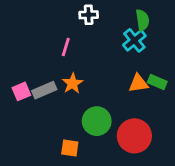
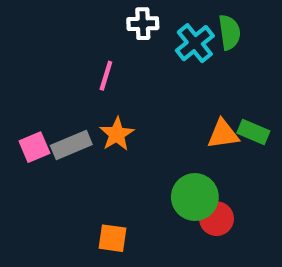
cyan cross: (134, 40) -> (195, 43), moved
green circle: (97, 121) -> (195, 197), moved
red circle: (134, 136) -> (217, 219), size x0.6

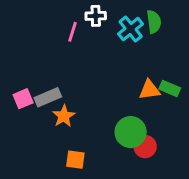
pink line: (106, 76) -> (72, 32), moved
orange star: (117, 134) -> (64, 116), moved

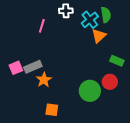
pink line: (72, 32) -> (42, 26), moved
orange triangle: (149, 90) -> (99, 36), moved, turned -35
red circle: (145, 147) -> (110, 82), moved

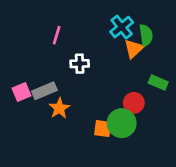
white cross: (66, 11) -> (80, 64), moved
green semicircle: (106, 15) -> (146, 35), moved
red circle: (110, 82) -> (134, 103), moved
orange square: (52, 110) -> (103, 129), moved

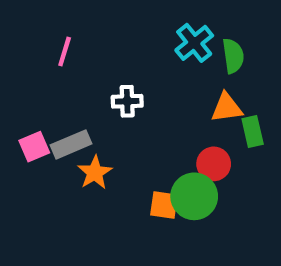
pink line: (57, 35) -> (65, 52), moved
orange triangle: (134, 49) -> (227, 108), moved, turned 35
green rectangle: (158, 83) -> (253, 131), turned 54

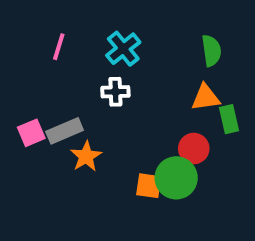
cyan cross: (194, 43) -> (123, 49), moved

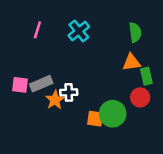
white cross: (115, 92) -> (69, 92), moved
pink square: (31, 133) -> (20, 85), turned 30
red circle: (194, 148) -> (140, 97), moved

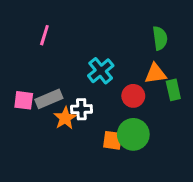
cyan cross: (79, 31) -> (101, 71), moved
red circle: (140, 97) -> (133, 96), moved

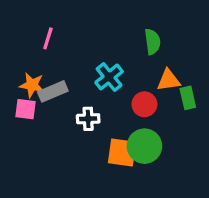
green semicircle: (160, 38) -> (152, 42), moved
gray rectangle: (49, 99) -> (53, 91), moved
orange star: (65, 118) -> (32, 85), moved, turned -30
orange square: (113, 140) -> (122, 153), size x1.4

